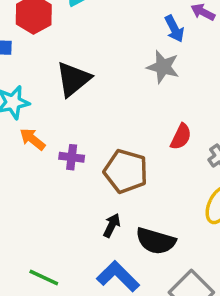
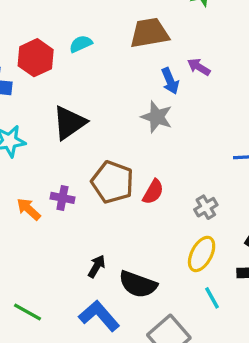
red semicircle: (181, 137) -> (153, 192), moved
orange arrow: (33, 139) -> (29, 209), moved
brown pentagon: (126, 171) -> (113, 182), moved

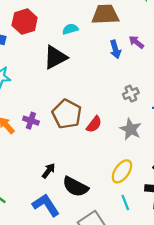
cyan semicircle: (81, 44) -> (70, 29), moved
gray star: (157, 117) -> (131, 129), moved
black triangle: (69, 123) -> (55, 57), moved
gray cross: (206, 207) -> (131, 94), moved

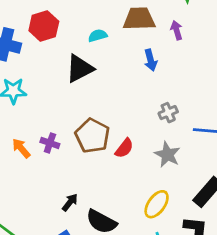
purple arrow: (136, 42) -> (177, 30), moved, turned 35

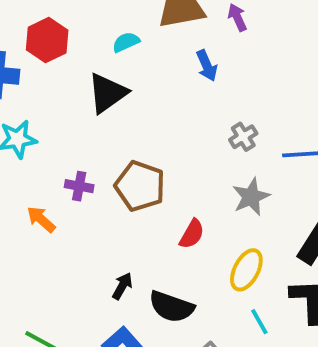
purple cross: (50, 143) -> (79, 186), moved
red semicircle: (124, 148) -> (192, 234), moved
gray star: (167, 155) -> (251, 197), turned 30

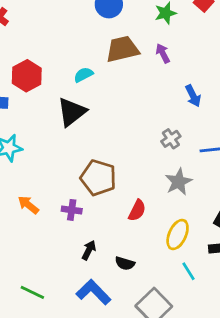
blue arrow: (207, 66) -> (193, 96), moved
purple cross: (79, 186) -> (72, 210), moved
black semicircle: (171, 307) -> (125, 263), size x0.6

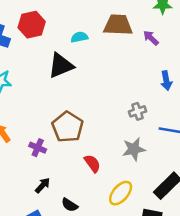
purple arrow: (163, 53) -> (151, 38), turned -35
red semicircle: (137, 210) -> (92, 163), turned -78

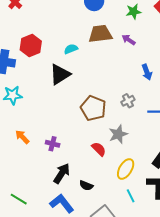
brown pentagon: (68, 127) -> (93, 108), moved
gray star: (134, 149) -> (118, 134), moved
black arrow: (43, 185) -> (62, 173), size x1.5

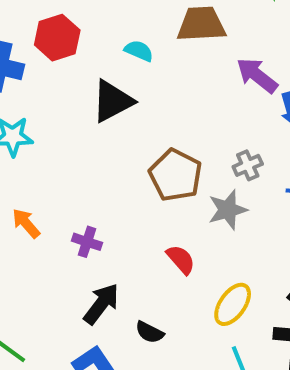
purple arrow: (129, 40) -> (257, 75), moved, size x1.5
cyan semicircle: (71, 49) -> (139, 51), turned 40
gray star: (118, 134) -> (228, 210), moved

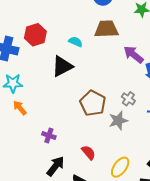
gray cross: (248, 165) -> (128, 99), turned -32
orange arrow: (26, 223) -> (20, 108), moved
red semicircle: (181, 259) -> (88, 153), moved

